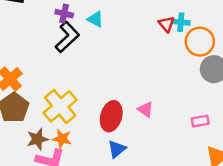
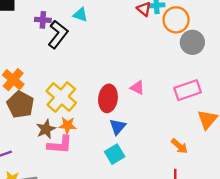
purple cross: (64, 14) -> (43, 20), moved
pink rectangle: (200, 121) -> (188, 90), size x1.6

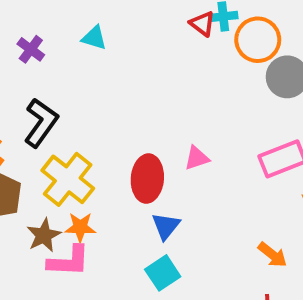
purple cross: (43, 20) -> (31, 49), turned 35
black L-shape: (58, 34) -> (41, 123), moved
pink triangle: (137, 88) -> (197, 158), turned -42

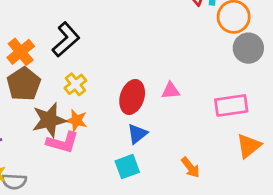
yellow cross: (68, 179) -> (75, 84), size x0.6
brown star: (44, 235) -> (49, 120), size x1.4
orange arrow: (272, 255) -> (190, 167), moved

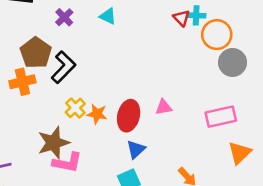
orange cross: (21, 52) -> (22, 82), turned 30
brown pentagon: (24, 84) -> (36, 53), moved
orange star: (76, 120) -> (97, 114), moved

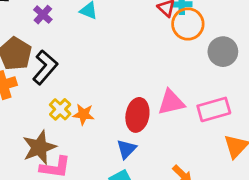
orange circle: (217, 35) -> (188, 24), moved
pink triangle: (164, 107) -> (171, 102), moved, size x1.5
red ellipse: (129, 116) -> (137, 115), moved

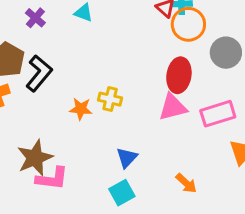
yellow cross: (60, 109) -> (110, 99), moved, turned -30
orange star: (83, 114) -> (81, 109), moved
red ellipse: (137, 115) -> (179, 75), moved

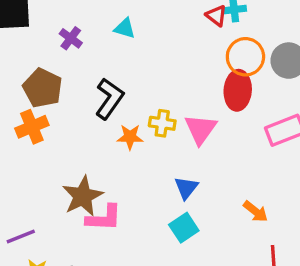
orange circle: (188, 24) -> (245, 57), moved
black L-shape: (39, 73) -> (109, 99), moved
pink triangle: (173, 107) -> (201, 129), moved, turned -36

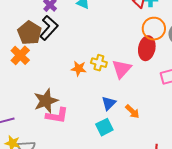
black L-shape: (109, 99) -> (49, 28), moved
orange cross: (32, 127) -> (20, 55), turned -30
orange arrow: (255, 211) -> (132, 112), moved

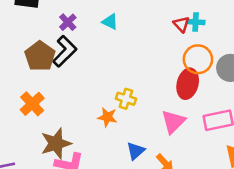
orange cross: (20, 55) -> (32, 104), moved
orange star: (79, 69) -> (107, 117), moved
pink triangle: (122, 69) -> (173, 122), moved

